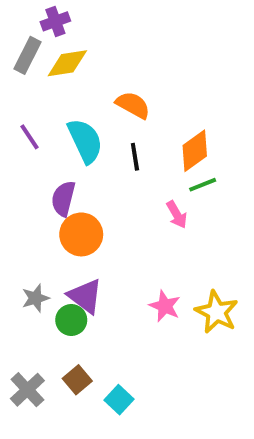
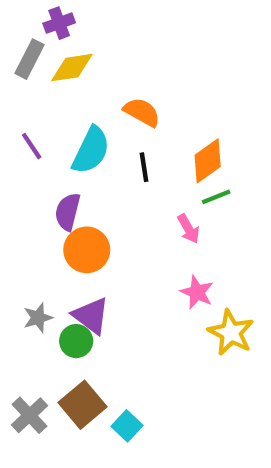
cyan semicircle: (85, 141) -> (91, 150), turned 51
pink star: (165, 306) -> (197, 292), moved
brown square: (77, 380) -> (82, 405), size x1.5

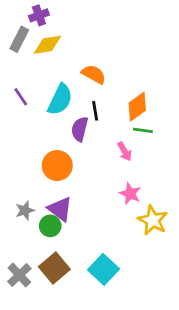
green line: (216, 197) -> (143, 130), turned 30
purple semicircle: (68, 212) -> (80, 129), moved
cyan square: (127, 426) -> (104, 269), moved, size x1.5

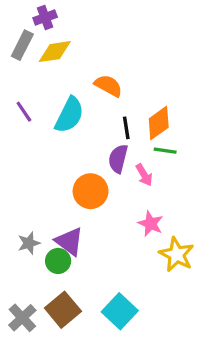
black line: (95, 111) -> (126, 128), moved
purple semicircle: (80, 129) -> (118, 159), moved
orange circle: (57, 166) -> (91, 191), moved

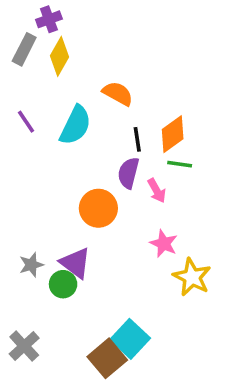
yellow diamond: (55, 52) -> (60, 56), turned -52
brown square: (63, 310) -> (107, 358), moved

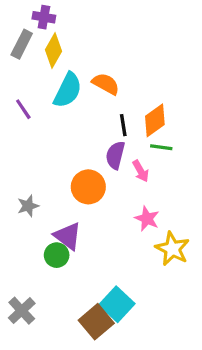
purple cross: (49, 19) -> (44, 17), turned 30
cyan semicircle: (75, 125) -> (68, 90), moved
gray star: (31, 265) -> (28, 206), moved

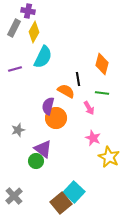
orange semicircle: (106, 84) -> (66, 91), moved
purple line: (23, 109) -> (15, 69), turned -72
orange diamond: (155, 120) -> (102, 64), moved, turned -40
purple semicircle: (115, 155) -> (48, 106), moved

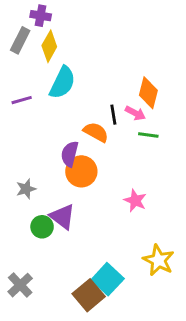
pink arrow: (89, 108) -> (135, 113), moved, turned -32
yellow star: (109, 157) -> (159, 260), moved
green circle: (36, 161) -> (42, 227), moved

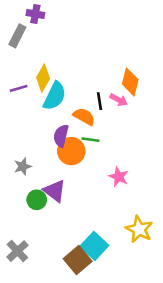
yellow diamond: (49, 46) -> (43, 78), moved
cyan semicircle: (62, 83) -> (55, 96), moved
green line: (148, 135) -> (90, 140), moved

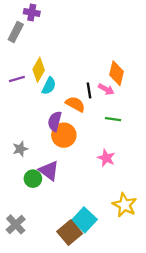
cyan semicircle: (55, 96) -> (49, 86), size x0.7
green line: (90, 140) -> (113, 119), moved

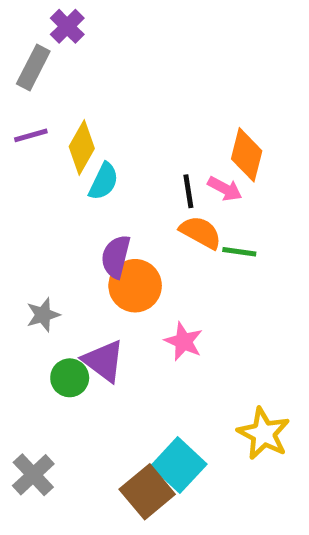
purple cross: (32, 13) -> (67, 26), turned 35
purple line: (17, 79) -> (31, 135), moved
orange semicircle: (75, 104) -> (201, 232), moved
pink star: (106, 158) -> (184, 341), moved

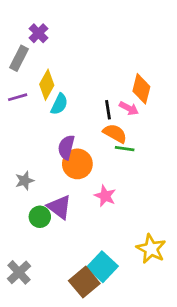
purple cross: (67, 26) -> (38, 33), moved
gray rectangle: (33, 68) -> (19, 58), moved
purple line: (31, 135) -> (18, 97), moved
green line: (239, 252) -> (125, 149), moved

